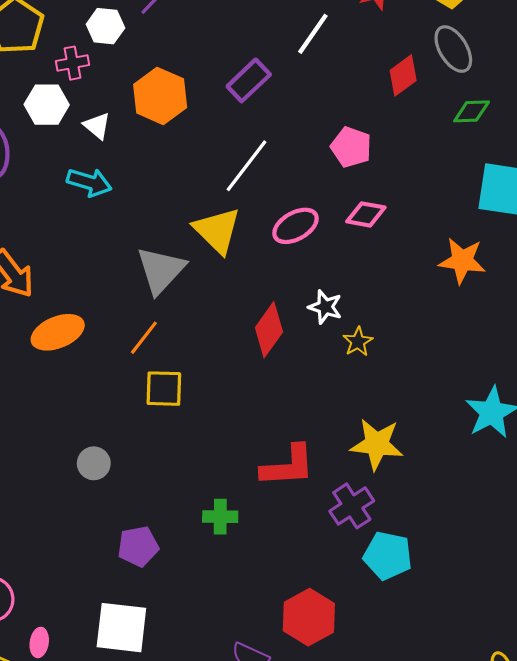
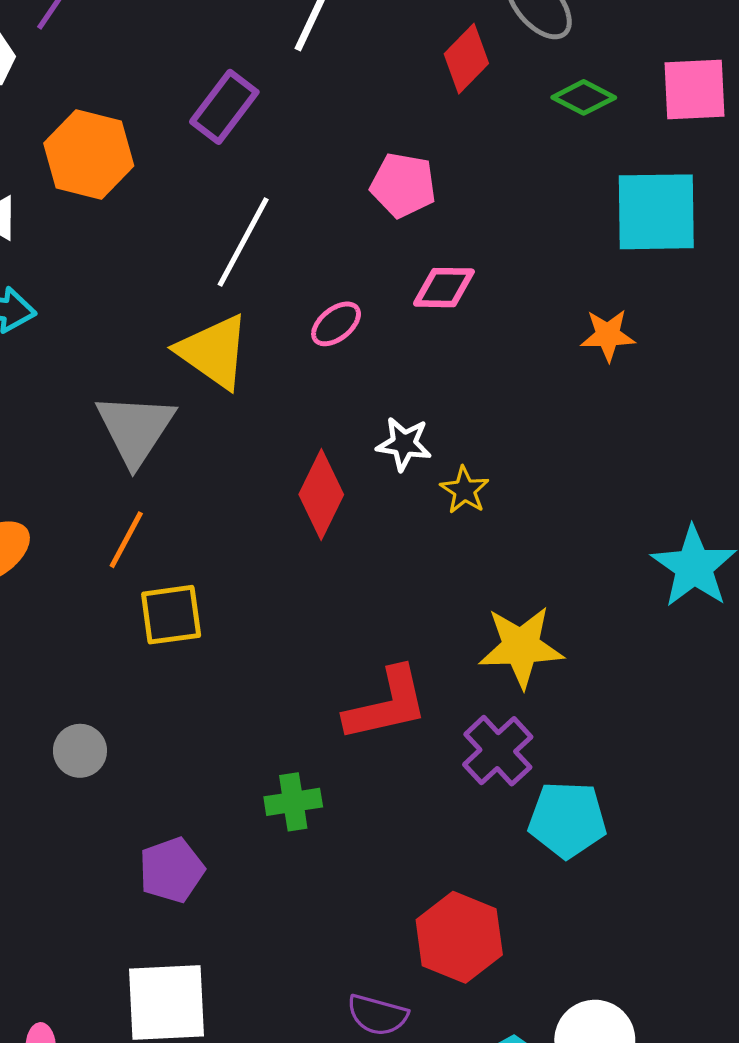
green diamond: (472, 111) -> (584, 97), turned 39
pink ellipse: (295, 226) -> (336, 324), size x0.7
orange star: (462, 261) -> (608, 335), size x0.7

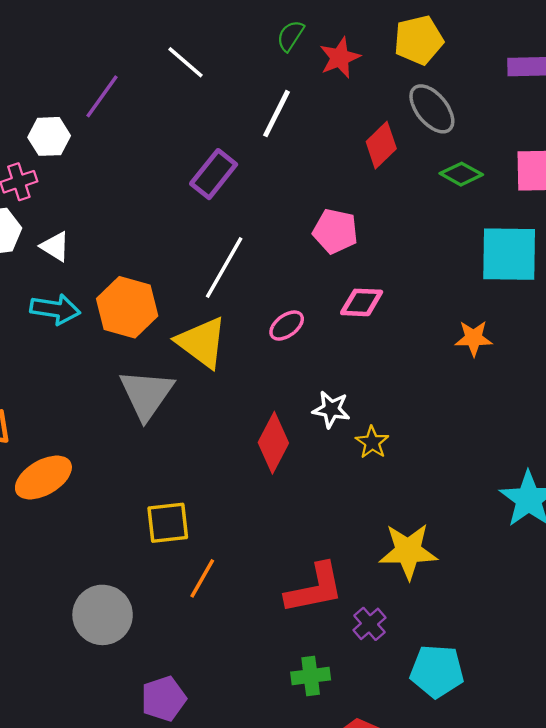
orange hexagon: (89, 154) -> (127, 307), moved
orange line: (126, 540) -> (202, 578), moved
gray circle: (80, 751) -> (103, 615), size x1.6
purple cross: (498, 751) -> (369, 624), moved, size x0.7
green cross: (293, 802) -> (311, 676), moved

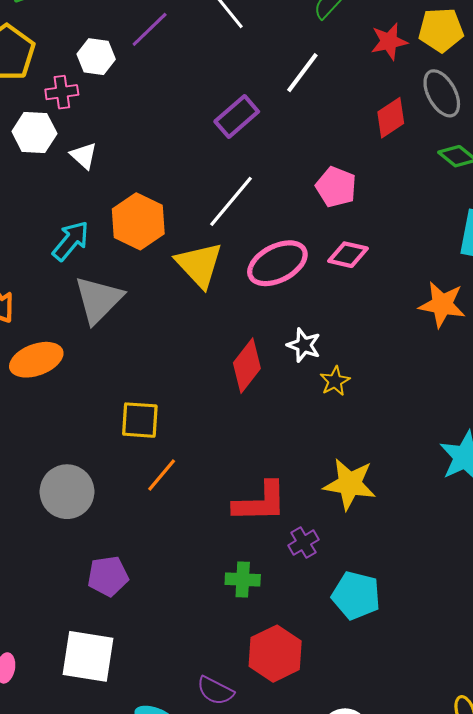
red star: (340, 58) -> (389, 41), moved
cyan arrow: (55, 309) -> (71, 241), moved, turned -69
pink ellipse: (287, 326) -> (277, 263), size x1.8
orange star: (474, 338) -> (442, 305), size x1.4
gray triangle: (146, 394) -> (98, 300), moved

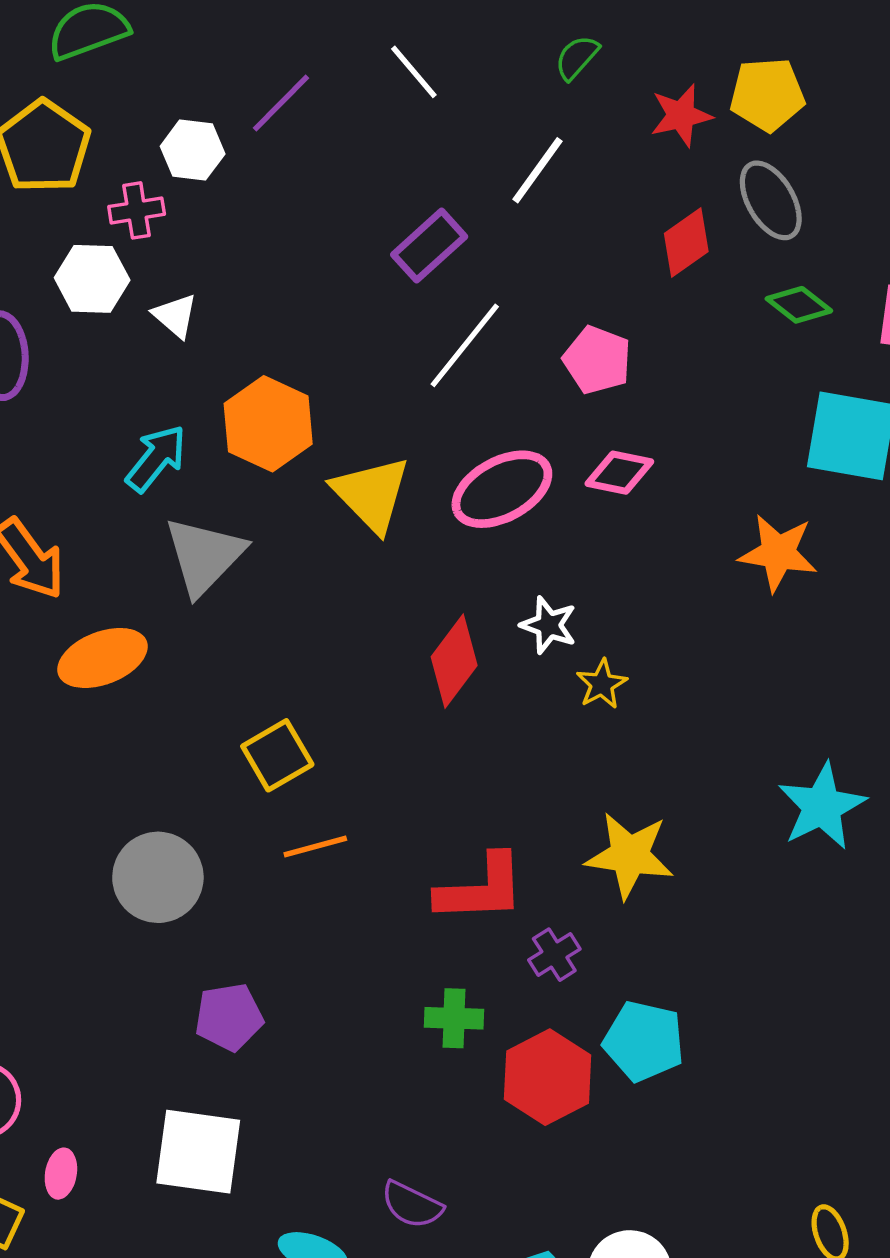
white line: (231, 201) -> (465, 345), moved
yellow square: (140, 420) -> (277, 755), turned -33
orange line: (162, 475) -> (315, 847), turned 36
red hexagon: (275, 654) -> (548, 1077), moved

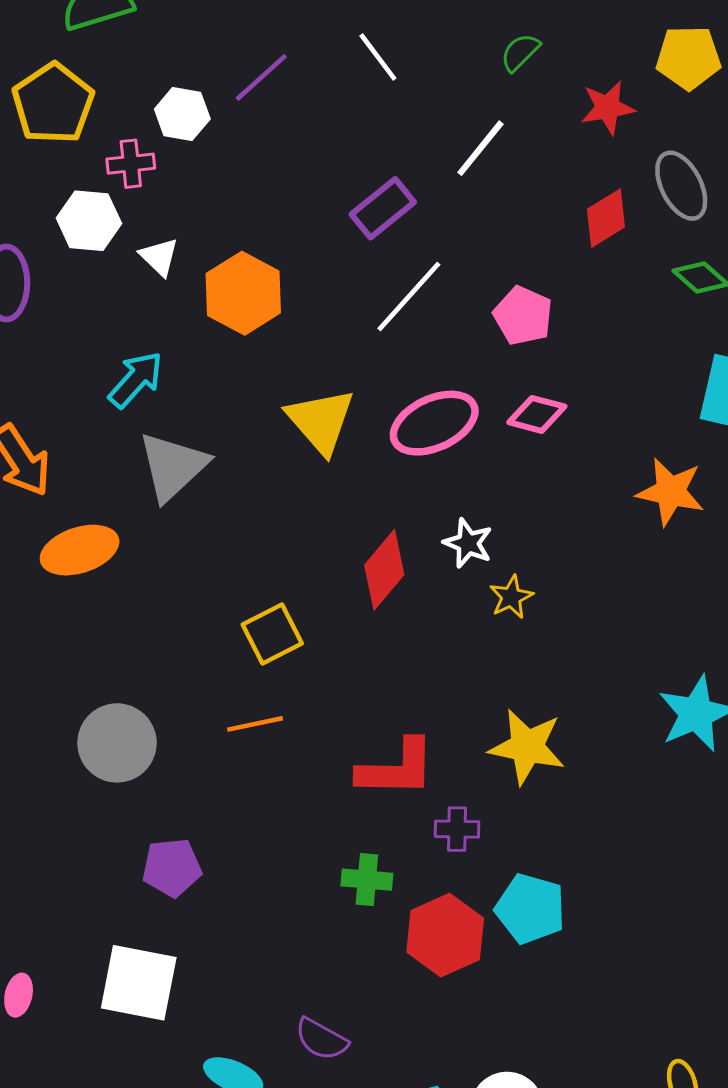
yellow pentagon: (767, 95) -> (688, 57), moved
orange hexagon: (268, 424) -> (243, 293), moved
yellow square: (277, 755) -> (272, 634), moved
purple cross: (554, 955) -> (457, 829), turned 30

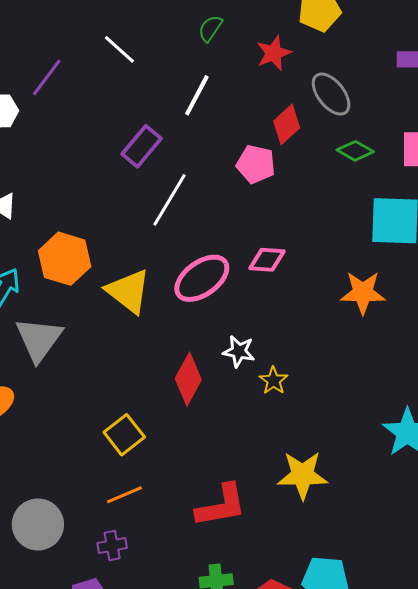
orange hexagon: (243, 293) -> (65, 259), moved
pink pentagon: (523, 316) -> (256, 164), moved
purple cross: (457, 829) -> (112, 546), moved

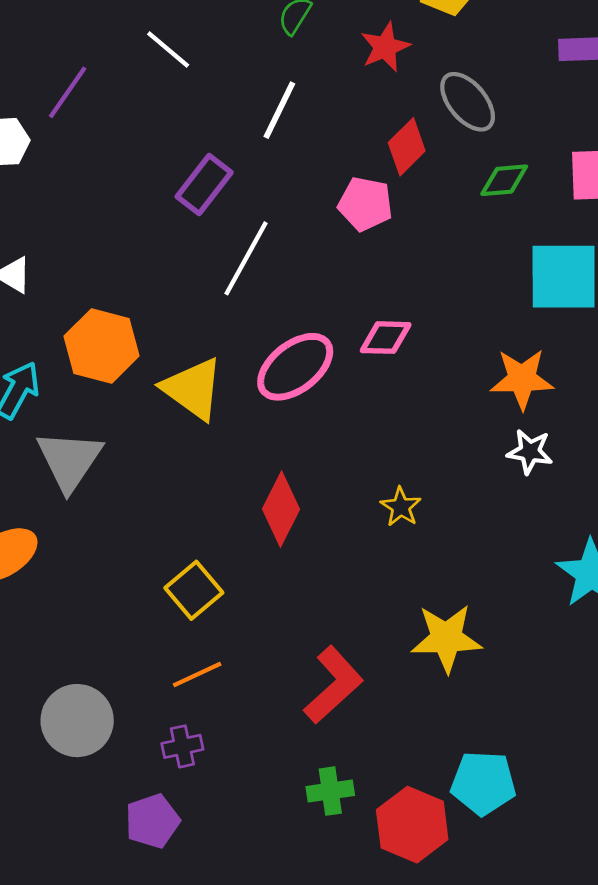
green diamond: (355, 151) -> (504, 180), turned -33
white star: (239, 351) -> (530, 452), moved
red L-shape: (221, 506) -> (333, 685), turned -30

